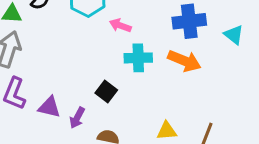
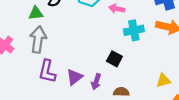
purple triangle: (49, 107) -> (75, 77), turned -42

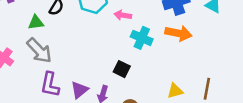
cyan cross: (134, 30) -> (142, 38), turned 36
gray arrow: (38, 39) -> (39, 51), turned 130

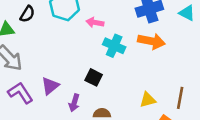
purple L-shape: (50, 85) -> (20, 93), turned 135
purple triangle: (79, 90) -> (50, 86), moved

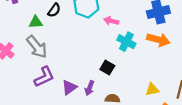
purple triangle: (50, 86) -> (69, 87), moved
purple L-shape: (20, 93) -> (44, 77), turned 95

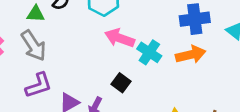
pink arrow: (111, 21) -> (120, 38), moved, size x1.5
orange arrow: (158, 40) -> (191, 55), turned -35

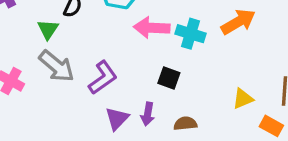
green triangle: (36, 14) -> (48, 29), turned -42
purple L-shape: (39, 85) -> (103, 78), moved

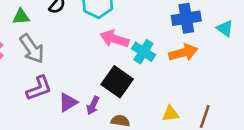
green triangle: (48, 29) -> (21, 17), moved, turned 36
purple L-shape: (103, 78) -> (39, 88), moved
black square: (169, 78) -> (117, 82), size x1.6

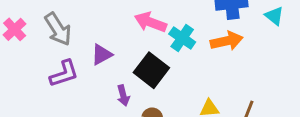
purple triangle: (68, 102) -> (102, 54), moved
purple arrow: (93, 105) -> (123, 95), turned -42

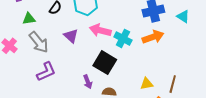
purple triangle: (102, 54) -> (71, 36), moved, turned -42

